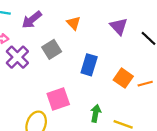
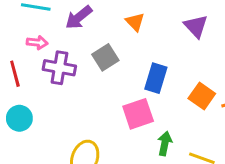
purple cross: (17, 57) -> (59, 68), turned -35
pink square: (58, 99) -> (138, 114), moved

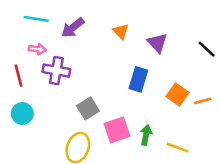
purple triangle: (196, 26) -> (157, 43), moved
gray square: (105, 57) -> (88, 108), moved
pink square: (138, 114) -> (117, 130), moved

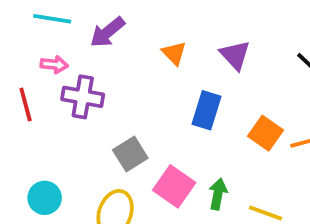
orange triangle: (121, 31) -> (174, 53), moved
cyan circle: (22, 113) -> (45, 198), moved
pink square: (117, 130) -> (174, 186), turned -36

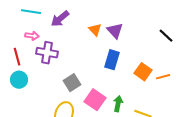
purple triangle: (235, 55) -> (115, 31), moved
cyan circle: (45, 198) -> (19, 80), moved

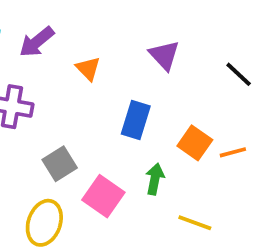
orange triangle: (95, 30) -> (88, 69), moved
purple triangle: (115, 31) -> (164, 55), moved
green arrow: (118, 104) -> (155, 179), moved

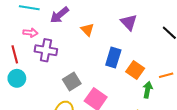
orange square: (195, 143) -> (135, 70), moved
green arrow: (155, 179) -> (148, 90), moved

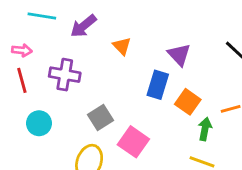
purple triangle: (129, 22) -> (179, 55), moved
pink arrow: (30, 33) -> (22, 50), moved
cyan circle: (17, 78) -> (39, 123), moved

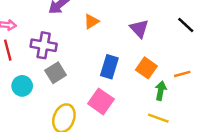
orange triangle: (122, 46) -> (91, 21), turned 42
blue rectangle: (158, 85) -> (109, 67), moved
gray square: (101, 118) -> (56, 73), moved

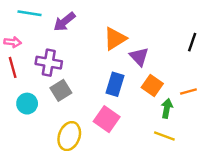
orange triangle: (91, 21) -> (115, 39), moved, size x1.5
black line: (186, 25) -> (192, 42), turned 66
purple triangle: (139, 29) -> (139, 57), moved

